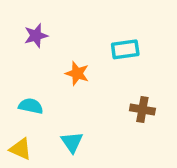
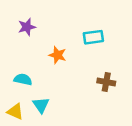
cyan triangle: (72, 142) -> (41, 105), moved

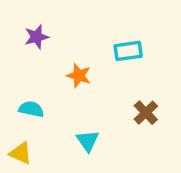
brown cross: (106, 82) -> (146, 113), turned 36
cyan triangle: (41, 105) -> (88, 141), moved

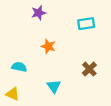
purple star: (37, 37) -> (39, 13), moved
cyan rectangle: (128, 51) -> (86, 24), moved

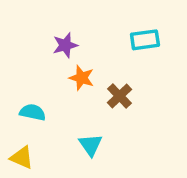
purple star: (39, 13) -> (65, 45), moved
brown cross: (89, 69) -> (120, 96), moved

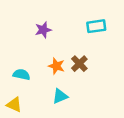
orange star: (82, 78) -> (56, 66), moved
cyan triangle: (91, 145) -> (60, 96), turned 42

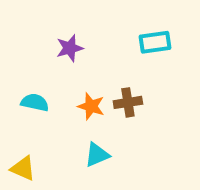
brown cross: (79, 64) -> (128, 102), turned 35
cyan semicircle: (21, 74) -> (35, 102), moved

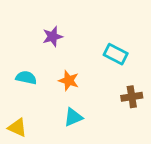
cyan rectangle: (155, 42) -> (116, 54), moved, turned 35
brown cross: (128, 102) -> (132, 97), moved

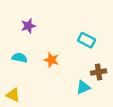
purple star: (53, 37) -> (28, 26), moved
cyan triangle: (73, 117) -> (83, 87), moved

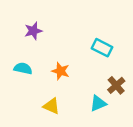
brown cross: (99, 72) -> (116, 85), turned -32
yellow triangle: (13, 95) -> (51, 106), moved

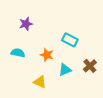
cyan rectangle: (102, 48) -> (70, 40), moved
cyan triangle: (98, 103) -> (65, 70), moved

